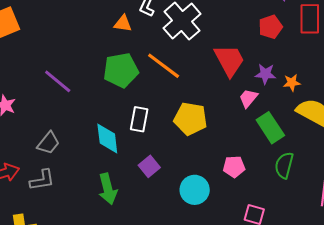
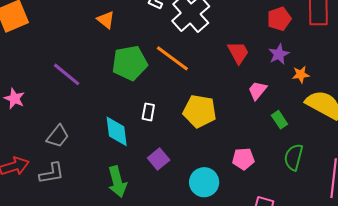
orange triangle: (123, 24) -> (106, 20), moved, turned 30
red trapezoid: (229, 60) -> (238, 53), size x0.7
purple star: (265, 74) -> (279, 54), moved, turned -30
white rectangle: (139, 119) -> (148, 112), size x0.7
green rectangle: (270, 128) -> (279, 120), size x0.6

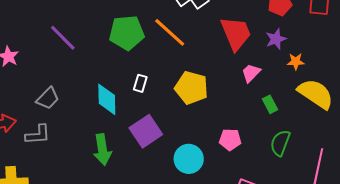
red trapezoid: (238, 53) -> (236, 33), size x1.5
purple square: (159, 159) -> (146, 131), size x1.5

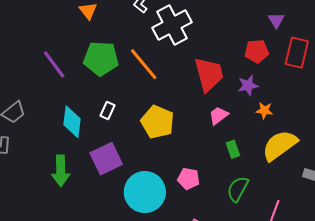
purple line: (63, 38) -> (54, 64), moved
yellow semicircle: (316, 94) -> (280, 145), turned -78
cyan circle: (189, 159) -> (145, 192), size x1.4

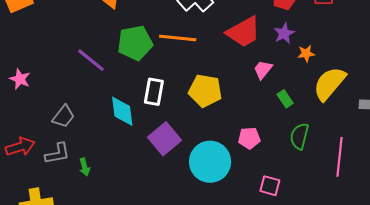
orange line: (144, 64) -> (178, 38), turned -30
red trapezoid: (209, 74) -> (244, 32), turned 90
white rectangle: (107, 110) -> (154, 92), size x1.5
green arrow: (61, 171) -> (85, 167), moved, size x0.6

